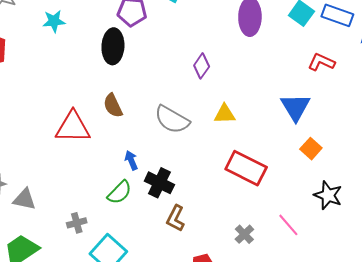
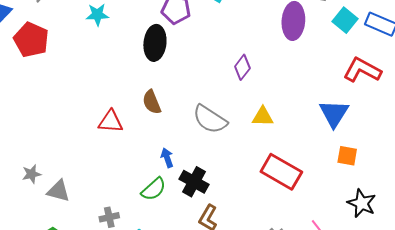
red L-shape: (321, 62) -> (362, 70), size x1.4
red triangle: (73, 127) -> (111, 122), size x0.7
orange square: (311, 149) -> (347, 156), turned -35

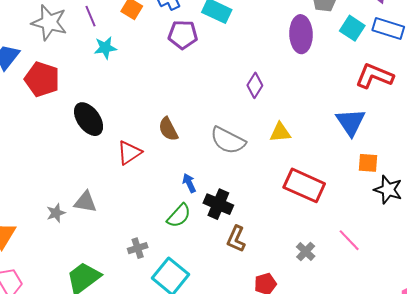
black ellipse: (155, 43) -> (89, 119), moved, turned -36
red triangle: (111, 122) -> (129, 153), turned -32
gray triangle: (58, 191) -> (85, 202), moved
black star: (362, 203) -> (388, 190), moved

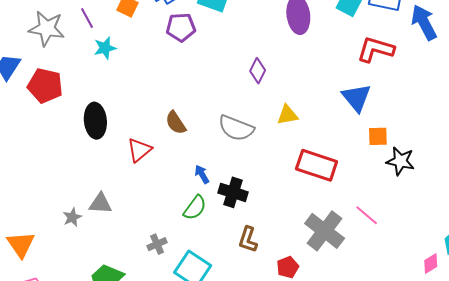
black ellipse: (89, 119) -> (95, 121), turned 36
brown L-shape: (236, 239) -> (248, 240), moved
gray cross: (306, 252) -> (325, 231), size x2.0

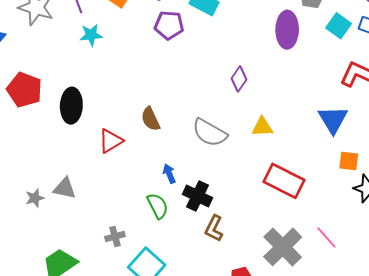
red pentagon: (45, 86) -> (24, 90), moved
green semicircle: (195, 208) -> (158, 206), turned -72
brown L-shape: (248, 240) -> (214, 228), moved

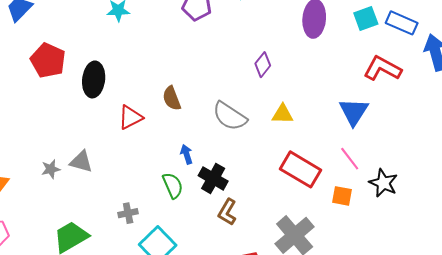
cyan square: (339, 26) -> (366, 18), turned 30
orange square: (349, 161) -> (342, 196), moved
pink line: (327, 237) -> (350, 159), moved

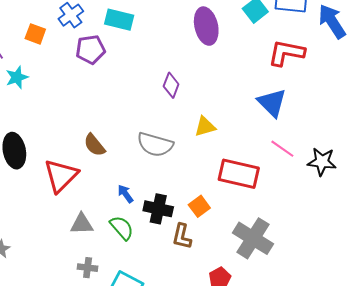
red triangle: (130, 117) -> (61, 176), size x1.4
gray triangle: (81, 162) -> (82, 224), moved
orange square: (342, 196) -> (199, 206), moved, turned -30
gray cross: (128, 213) -> (88, 268), turned 36

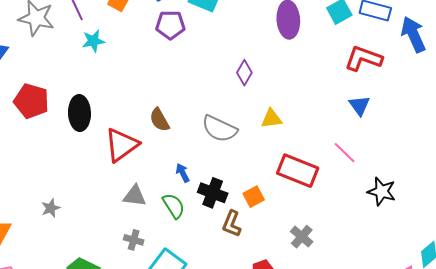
blue triangle: (272, 103) -> (359, 106), moved, size x0.7
black star: (322, 162) -> (382, 191), moved
gray cross: (253, 238) -> (302, 237), size x0.6

